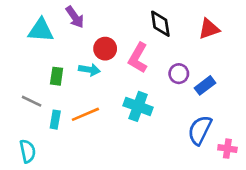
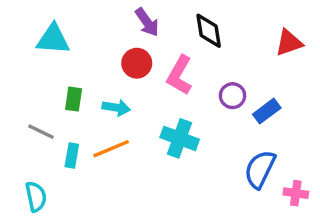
purple arrow: (75, 17) -> (147, 22), moved
red triangle: (209, 29) -> (289, 43), moved
cyan arrow: (89, 70) -> (116, 108), moved

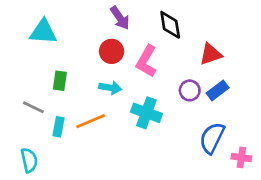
red triangle: (289, 43) -> (211, 54), moved
purple circle: (233, 96) -> (190, 90), moved
cyan arrow: (116, 108) -> (110, 88), moved

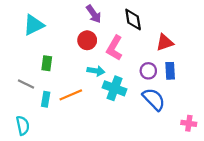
cyan triangle: (43, 32) -> (34, 25), turned -30
cyan arrow: (110, 88) -> (96, 71), moved
blue rectangle: (218, 90) -> (170, 71), turned -56
blue semicircle: (212, 138) -> (154, 99), moved, turned 110

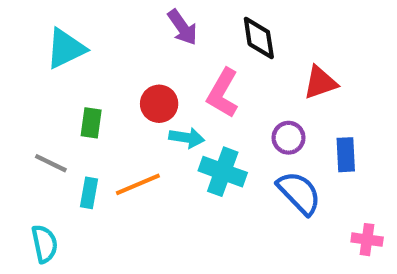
red circle: (87, 40) -> (159, 104), moved
blue rectangle: (170, 71) -> (346, 155), moved

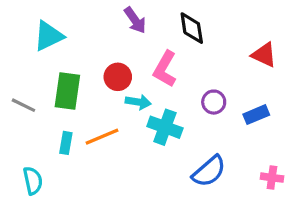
red triangle: (320, 83) -> (264, 55), moved, turned 44
green rectangle: (91, 123) -> (67, 91), size x1.6
blue rectangle: (346, 155) -> (256, 115), turned 70
gray line: (51, 163) -> (23, 105), moved
blue semicircle: (299, 193) -> (209, 171), moved, turned 93

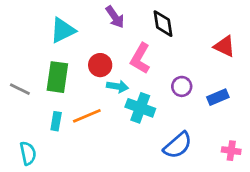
cyan triangle: (49, 36) -> (63, 30), moved

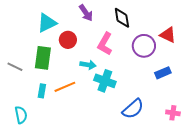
red circle: (100, 65) -> (68, 40), moved
purple circle: (182, 86) -> (144, 46), moved, size x1.5

